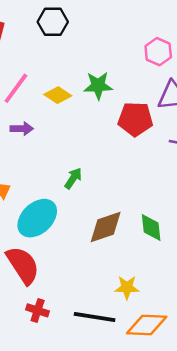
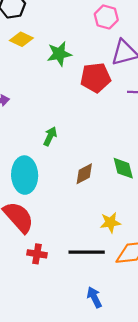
yellow diamond: (58, 95) -> (21, 39), moved
cyan ellipse: (37, 218) -> (25, 175), turned -40
brown diamond: (106, 227) -> (84, 174), size x0.7

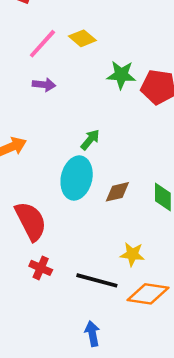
yellow diamond: (21, 39) -> (82, 38), moved
green star: (59, 54) -> (121, 75), moved
cyan ellipse: (25, 175) -> (77, 178), moved

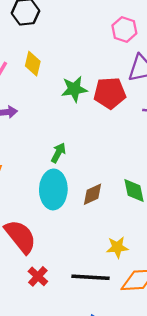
yellow diamond: (82, 38) -> (33, 64), turned 75
red cross: (41, 268) -> (38, 276), turned 30

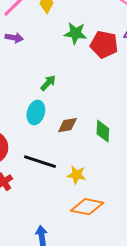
cyan ellipse: (53, 189) -> (36, 113), size x0.7
black line: (90, 277) -> (40, 162), moved

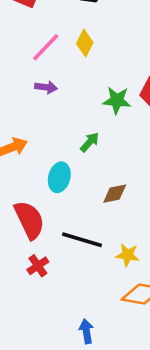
green star: (75, 33) -> (117, 100), moved
cyan ellipse: (36, 113) -> (59, 177), moved

